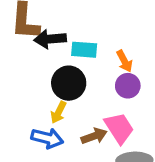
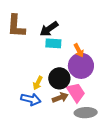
black arrow: (50, 39) -> (49, 29), moved, turned -30
black circle: (69, 83) -> (59, 78), moved
purple circle: (128, 86) -> (81, 66), size x1.6

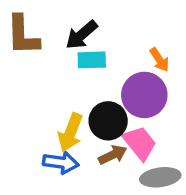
orange arrow: (79, 50) -> (159, 60), moved
yellow arrow: (38, 83) -> (70, 132), size x1.5

